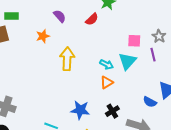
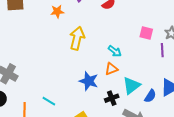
cyan triangle: (127, 61) -> (131, 86), moved
blue semicircle: (150, 102) -> (150, 96), turned -96
blue star: (80, 110) -> (89, 81), moved

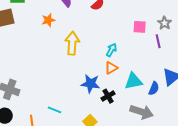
cyan arrow: (115, 51) -> (111, 50), turned -88
cyan triangle: (131, 86) -> (134, 81), turned 36
black cross: (112, 98) -> (108, 96), moved

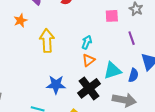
purple line: (158, 41) -> (132, 38), moved
blue star: (91, 84) -> (56, 85), moved
black cross: (108, 96) -> (89, 88), size x1.6

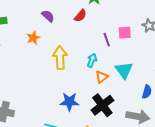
purple line: (132, 38) -> (107, 40), moved
cyan arrow: (87, 42) -> (92, 60), moved
cyan triangle: (112, 71) -> (124, 70), moved, turned -48

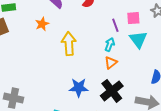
cyan arrow: (92, 60) -> (110, 45), moved
cyan triangle: (124, 70) -> (138, 40), moved

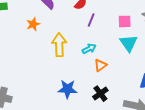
purple line: (115, 25) -> (91, 20), moved, turned 40
cyan arrow: (110, 45) -> (89, 49), moved, turned 40
black cross: (112, 91) -> (100, 94), size x0.7

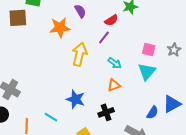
purple line: (91, 20) -> (104, 37), moved
orange star: (33, 24) -> (60, 28), size x1.5
cyan arrow: (89, 49) -> (115, 63), moved, turned 48

